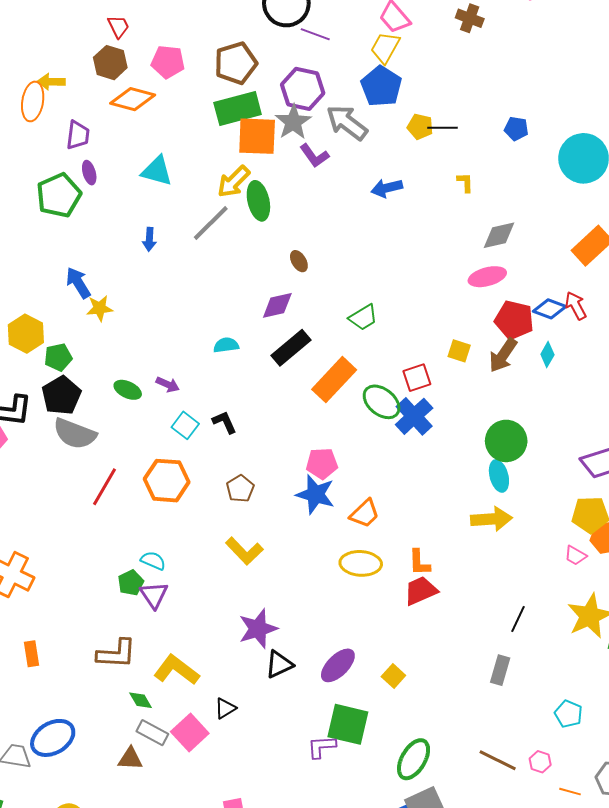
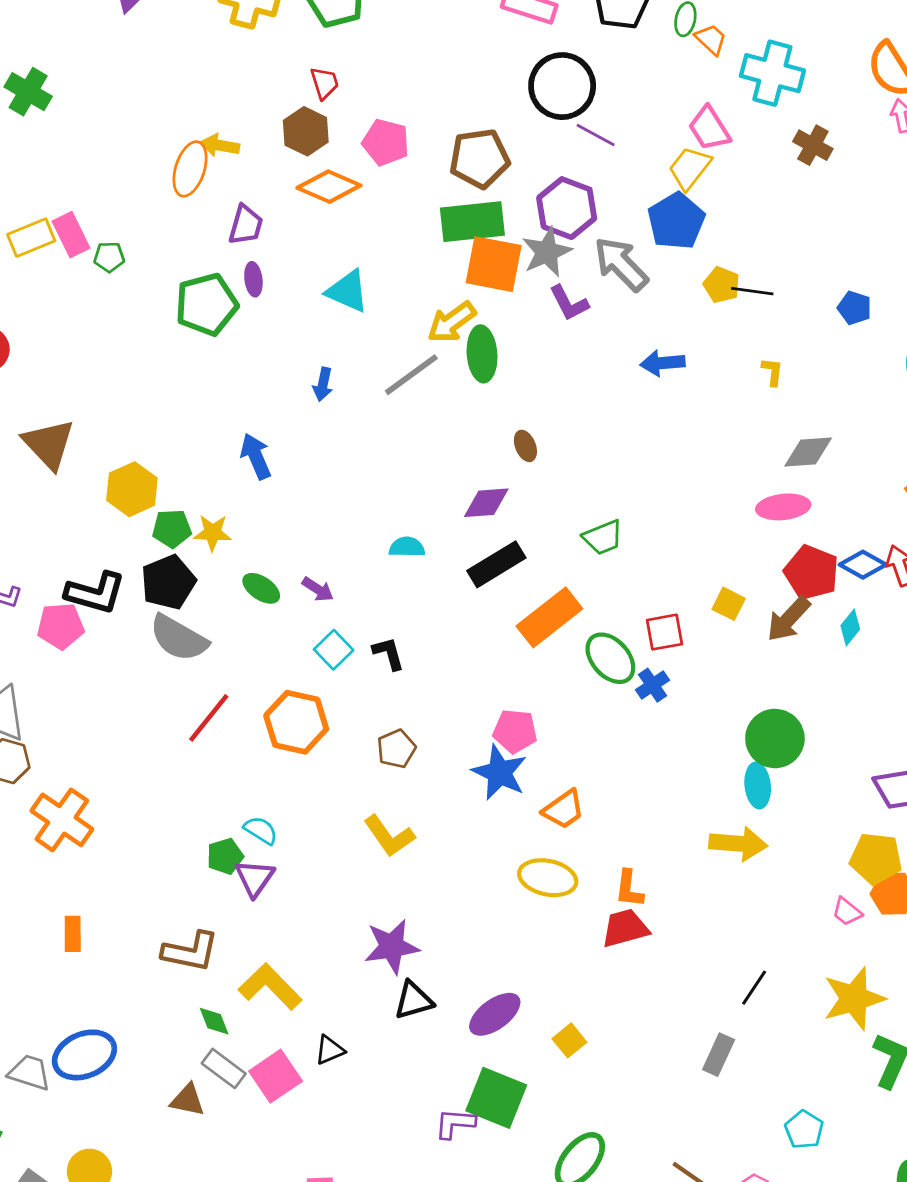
blue arrow: (78, 283) -> (256, 456), moved
yellow star: (100, 308) -> (213, 533), moved
blue cross: (414, 416) -> (653, 685), size x0.6

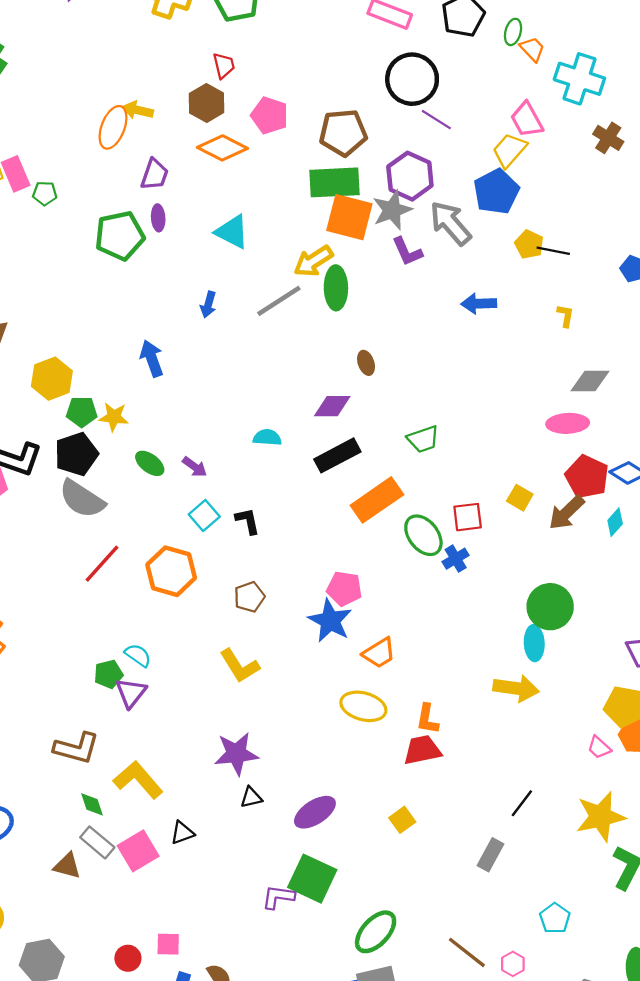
black triangle: (414, 1000) -> (251, 797), size x0.7
yellow square: (569, 1040) -> (402, 820), moved

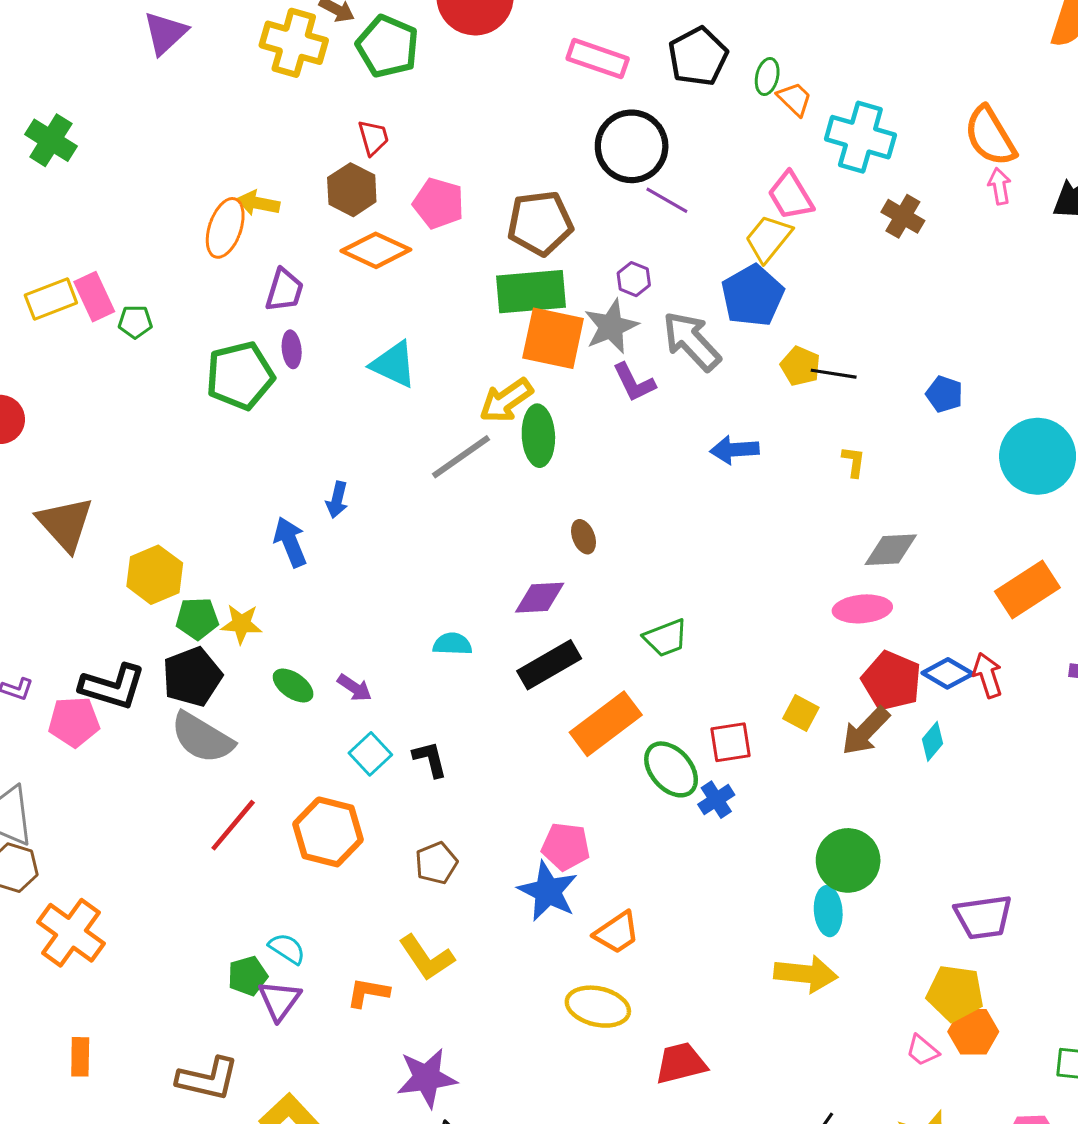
purple hexagon: (410, 176) -> (634, 279), size x0.5
blue arrow: (208, 304) -> (337, 500), moved
orange L-shape: (427, 719) -> (368, 993), moved, turned 92

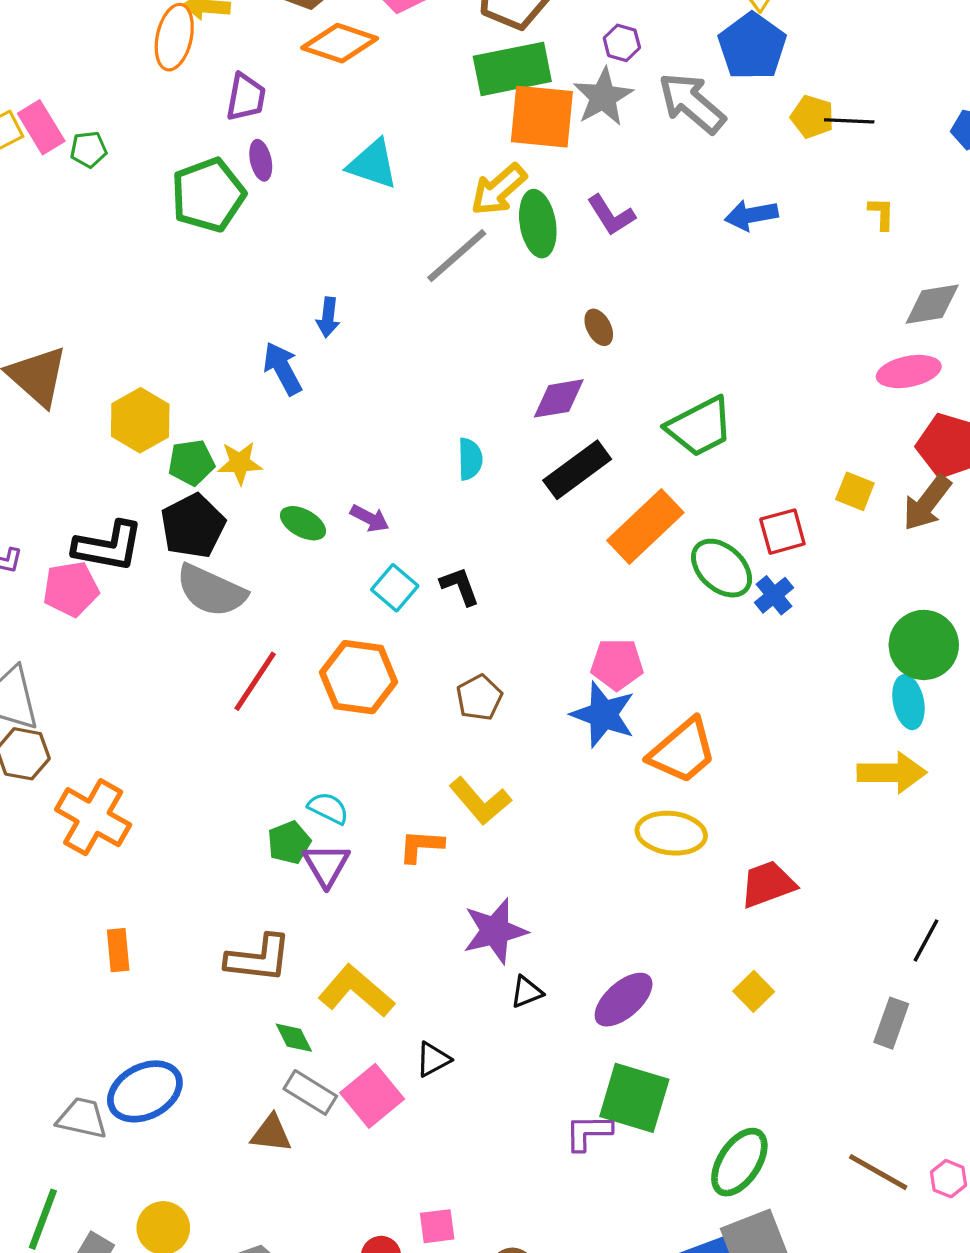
purple L-shape: (634, 382) -> (611, 215), moved
green trapezoid: (666, 638) -> (700, 427), size x1.4
cyan semicircle: (452, 644) -> (470, 459), turned 93
orange trapezoid: (617, 933) -> (683, 751), size x1.4

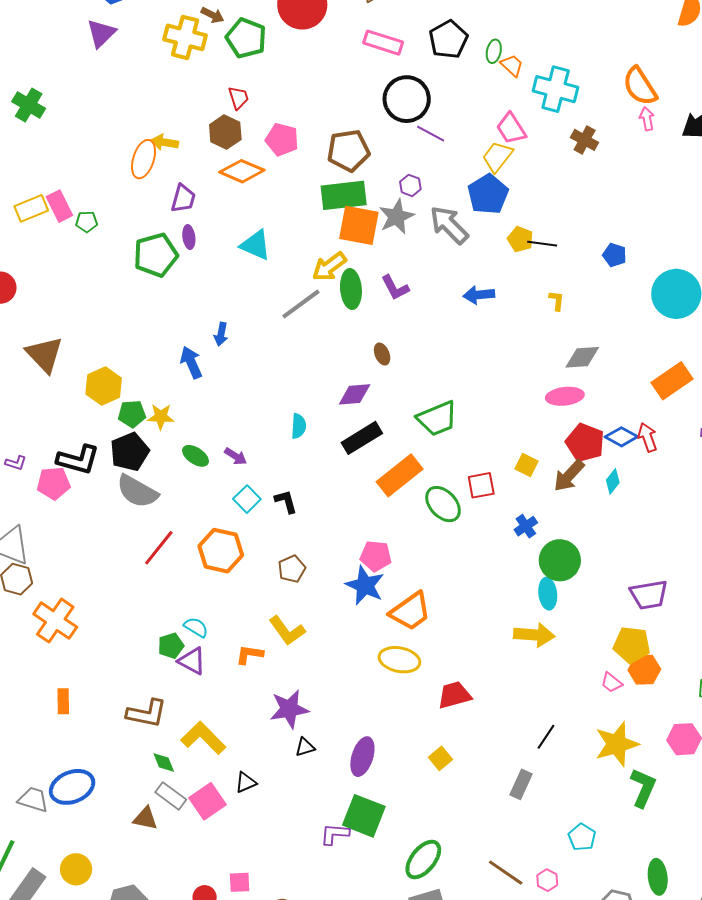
blue cross: (774, 595) -> (526, 526), moved
purple triangle: (326, 865) -> (192, 661), turned -36
purple ellipse: (624, 1000) -> (362, 757), turned -36

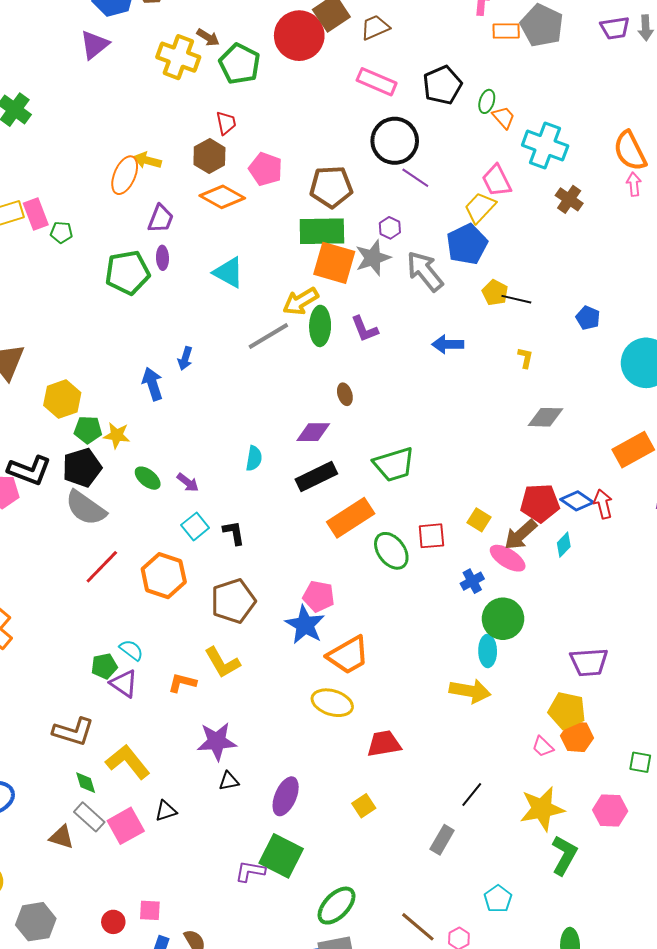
pink ellipse: (565, 396) -> (508, 558), moved, turned 33
red pentagon: (585, 443) -> (540, 503), turned -30
brown pentagon: (292, 569) -> (233, 601), size x1.6

